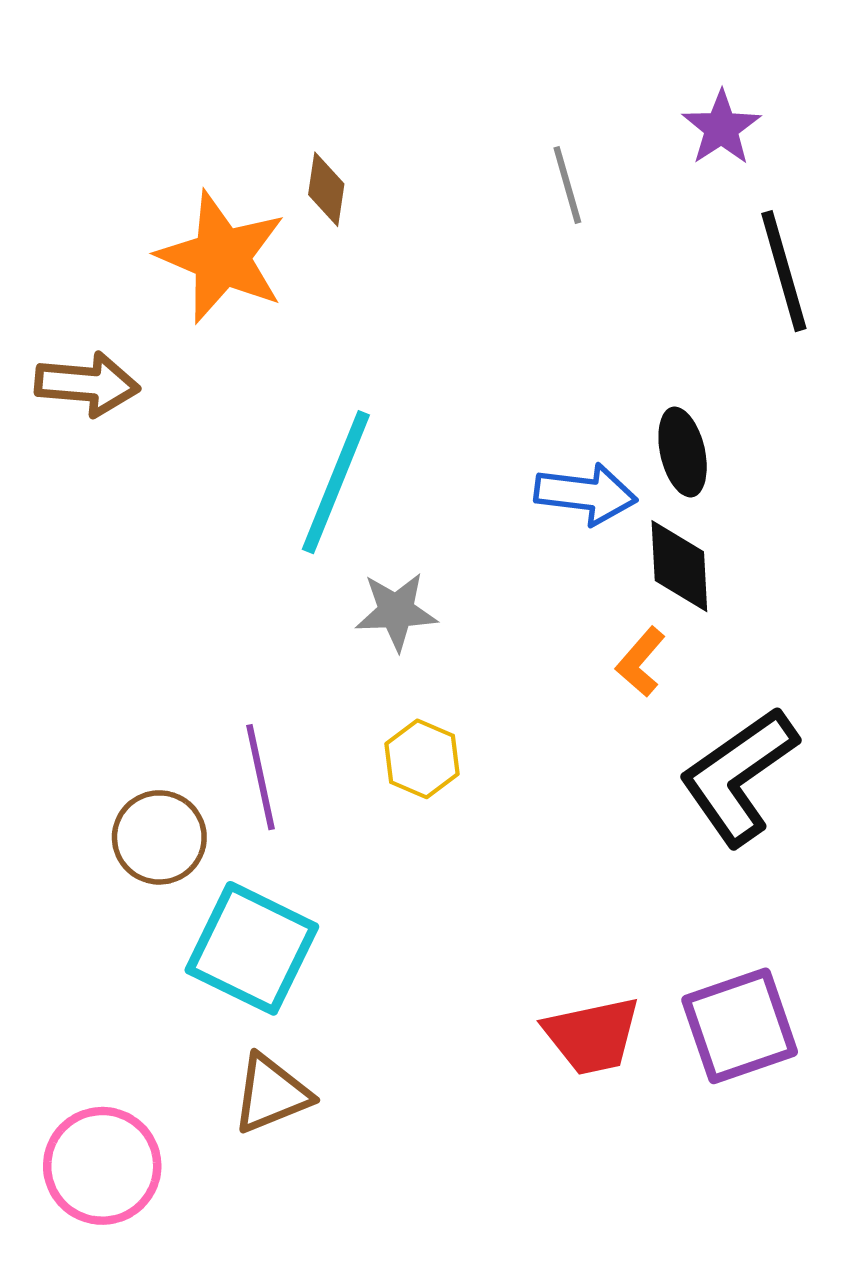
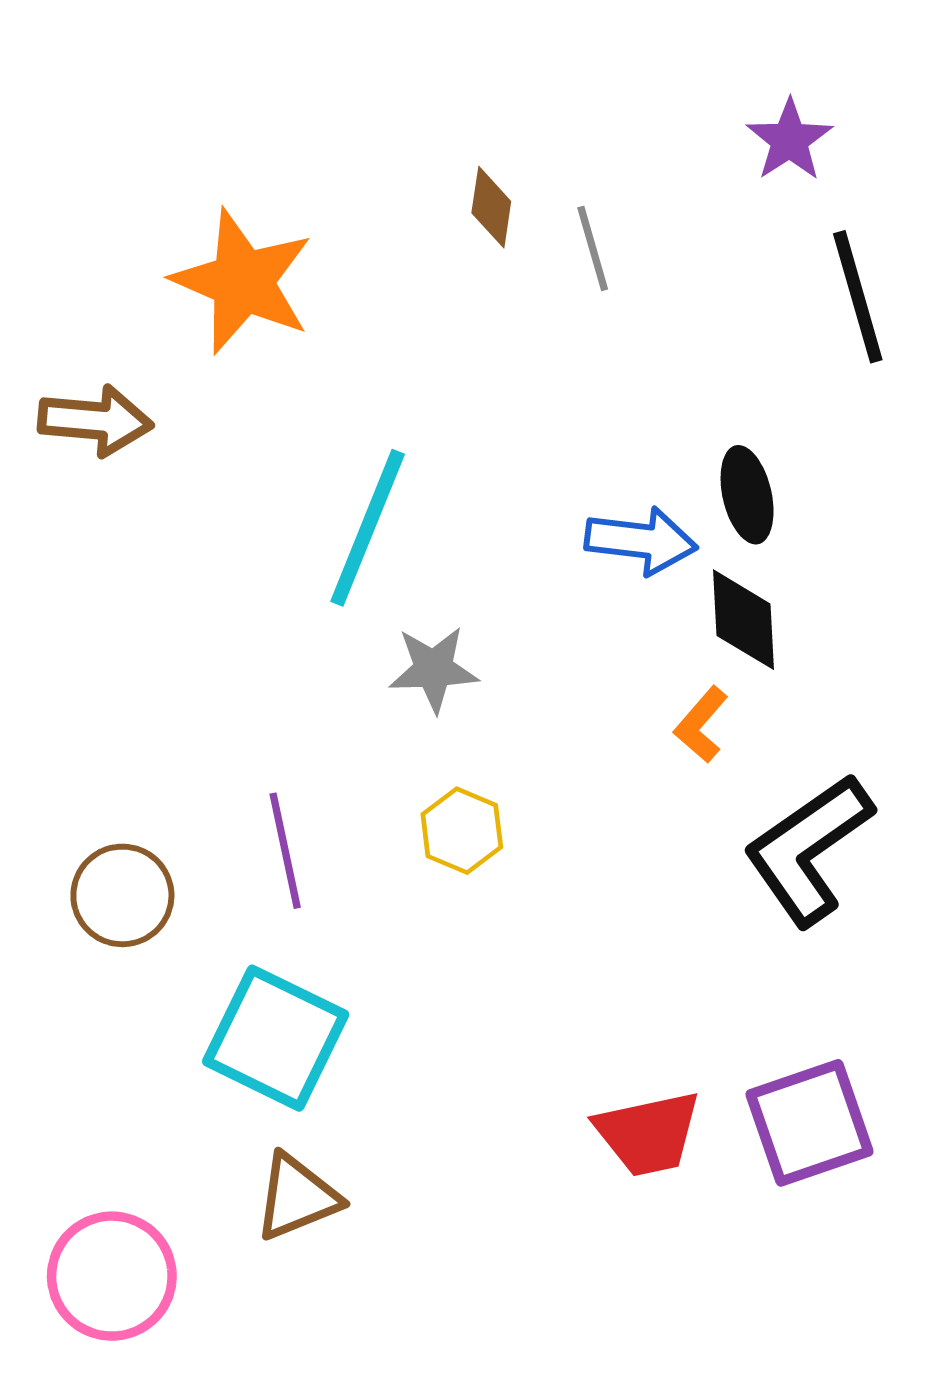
gray line: (567, 185) -> (593, 248), moved
brown diamond: (326, 189) -> (491, 207), moved
brown circle: (159, 837) -> (122, 895), moved

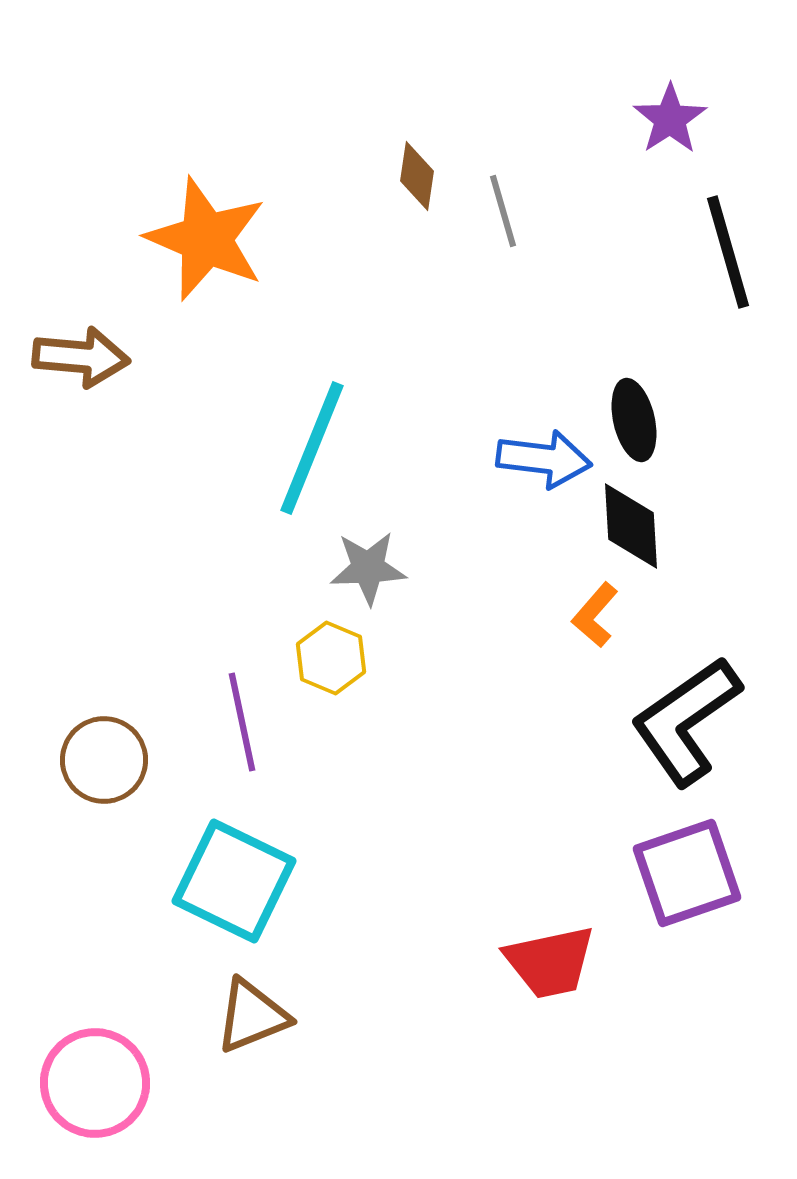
yellow hexagon: (462, 831) -> (331, 658), moved
purple square: (809, 1123) -> (687, 873), moved

